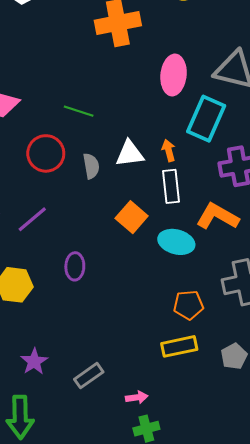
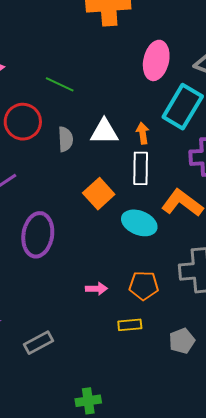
purple ellipse: (75, 266) -> (38, 235), size x1.6
yellow rectangle: (179, 346) -> (130, 325), size x0.7
pink arrow: (137, 397) -> (96, 289), moved

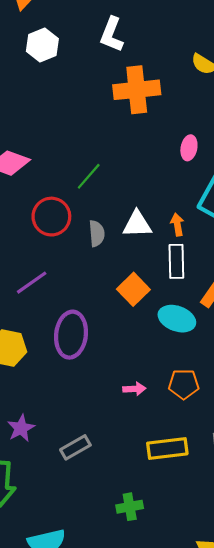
pink ellipse: (156, 60) -> (189, 148), size x0.6
green line: (60, 84) -> (89, 176), turned -72
yellow rectangle: (130, 325) -> (167, 448), moved, size x1.6

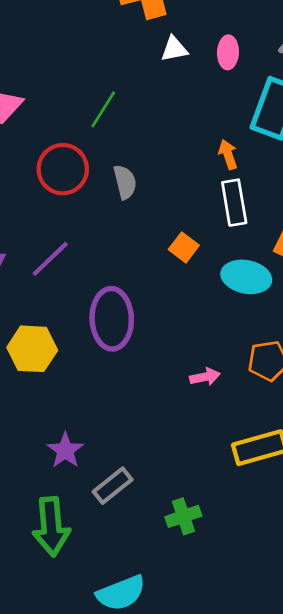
white triangle: (137, 224) -> (174, 49), moved, size x0.7
orange square: (133, 289) -> (184, 247), size x0.7
gray rectangle: (75, 447) -> (113, 486), moved
green cross: (130, 507) -> (183, 516), moved

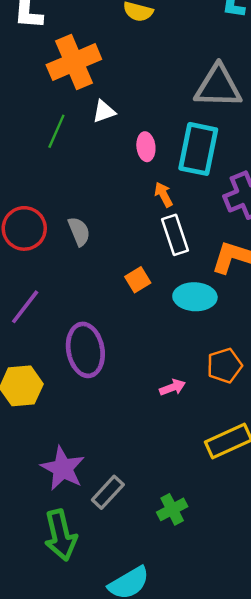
pink ellipse: (228, 52) -> (146, 147), moved
green line: (103, 109) -> (56, 131), moved
orange square: (184, 247) -> (138, 280), turned 30
purple star: (65, 450) -> (63, 468), size x1.4

